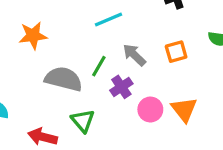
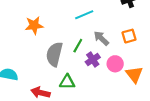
gray semicircle: (63, 79) -> (54, 54), turned -90
pink circle: (150, 109) -> (115, 64), moved
green triangle: (83, 121) -> (67, 82), turned -49

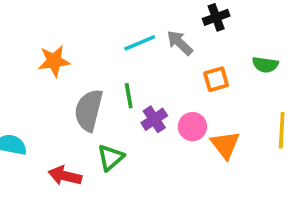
gray arrow: (101, 38) -> (180, 43), moved
green line: (78, 46) -> (129, 96), turned -40
green triangle: (67, 82) -> (111, 158), turned -42

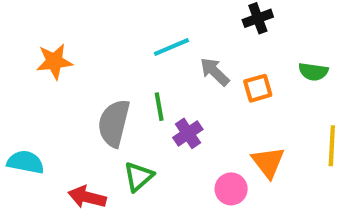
gray arrow: (180, 43) -> (215, 72), moved
orange star: (54, 61) -> (54, 61), moved
pink circle: (192, 127) -> (231, 189), moved

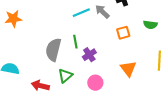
orange star: (54, 61) -> (13, 19), moved
gray arrow: (215, 72) -> (102, 12), moved
pink circle: (231, 189) -> (95, 83), moved

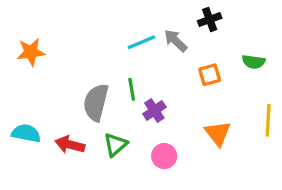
red arrow: (40, 86) -> (70, 145), moved

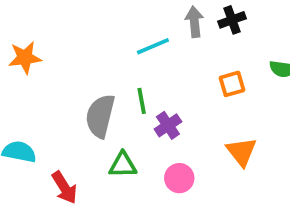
gray arrow: (176, 41) -> (194, 22), moved, turned 40
red arrow: (70, 145) -> (64, 188), moved, turned -136
green triangle: (115, 145) -> (123, 165), turned 40

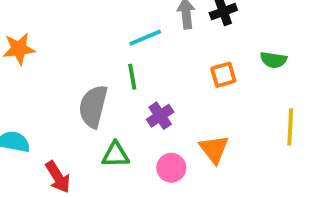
green line: (142, 101) -> (132, 77), moved
orange triangle: (241, 152) -> (214, 149), moved

